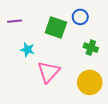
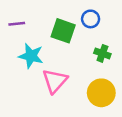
cyan star: (27, 50) -> (31, 56), size x1.5

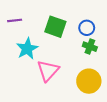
blue circle: (91, 19) -> (87, 28), moved
cyan star: (31, 56) -> (27, 49), turned 30

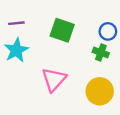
blue circle: (87, 28) -> (108, 31), moved
cyan star: (27, 49) -> (16, 50), moved

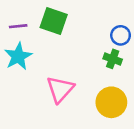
green square: (62, 30) -> (54, 21), moved

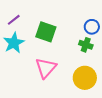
green square: (54, 21) -> (46, 32), moved
purple line: (18, 26) -> (14, 20), turned -32

